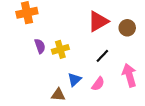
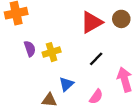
brown circle: (127, 28) -> (121, 19), moved
pink semicircle: (98, 84) -> (96, 97), moved

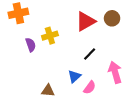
yellow cross: (52, 52) -> (50, 36), moved
blue triangle: (66, 84) -> (74, 76), moved

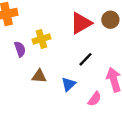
pink semicircle: (90, 88) -> (95, 99), moved
brown triangle: (48, 91) -> (39, 76), moved

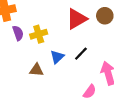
purple semicircle: (20, 49) -> (18, 33), moved
blue triangle: (69, 84) -> (57, 57), moved

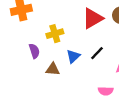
purple semicircle: (18, 33) -> (34, 51), moved
pink semicircle: (90, 92) -> (106, 91), turned 56

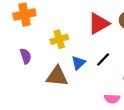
purple semicircle: (34, 51) -> (26, 56), moved
brown triangle: (53, 69) -> (57, 76), size x1.5

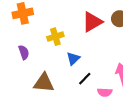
black line: (103, 59) -> (85, 79), moved
brown triangle: (57, 76) -> (44, 83), moved

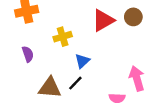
black line: (85, 79) -> (75, 83), moved

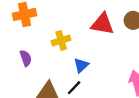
red triangle: (103, 20) -> (102, 24), turned 40

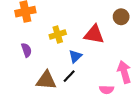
red triangle: (102, 24) -> (94, 34), moved

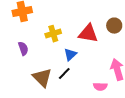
brown circle: (121, 17) -> (114, 26), moved
brown triangle: (46, 80) -> (42, 78), turned 40

